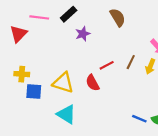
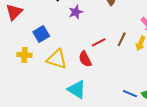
yellow cross: (22, 74) -> (24, 55), moved
blue square: (34, 91) -> (41, 34), moved, turned -35
cyan triangle: (66, 114) -> (77, 89), moved

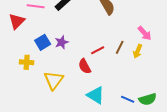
purple star: (76, 12) -> (62, 42), moved
yellow triangle: (57, 59) -> (54, 80), moved, turned 50
cyan triangle: (77, 89) -> (96, 95), moved

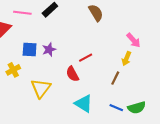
blue square: (43, 42) -> (30, 49), turned 35
brown line: (120, 47) -> (115, 78), moved
yellow cross: (27, 62) -> (13, 70), turned -32

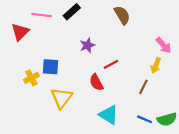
blue square: (30, 49) -> (50, 67), moved
purple star: (49, 49) -> (87, 45), moved

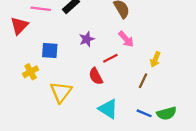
pink arrow: (164, 45) -> (126, 39), moved
blue square: (50, 67) -> (50, 50), moved

